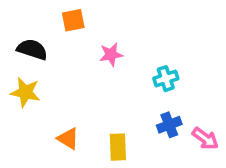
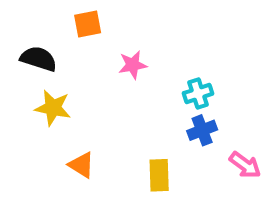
yellow star: (25, 92) -> (53, 108), moved
blue cross: (169, 125) -> (202, 130), moved
yellow rectangle: (118, 147) -> (159, 175), moved

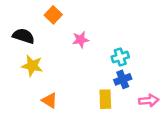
orange square: (88, 24) -> (53, 15), turned -35
pink arrow: (245, 165) -> (149, 100), turned -42
yellow rectangle: (159, 175) -> (105, 99), moved

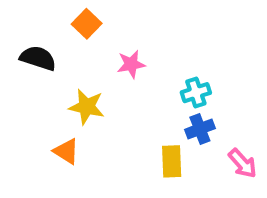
yellow star: (32, 66) -> (87, 107), moved
orange triangle: (50, 100) -> (66, 151), moved
pink arrow: (149, 100) -> (242, 163), turned 54

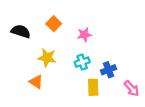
orange square: (87, 24) -> (54, 24), moved
pink star: (131, 64) -> (84, 35), moved
cyan cross: (196, 93) -> (82, 62), moved

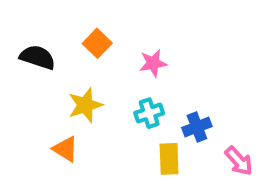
yellow star: (47, 58) -> (85, 105), turned -30

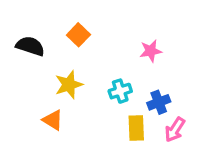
pink star: (153, 63) -> (151, 51), moved
pink arrow: (239, 161) -> (175, 130), moved, turned 75

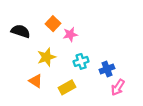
pink star: (151, 51) -> (70, 34), moved
yellow rectangle: (136, 128) -> (67, 87), moved, turned 63

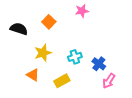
pink star: (70, 34) -> (82, 11), moved
blue cross: (107, 69) -> (99, 64), turned -32

